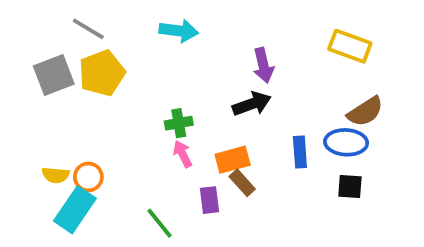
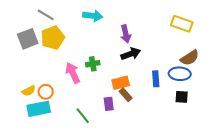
purple arrow: (263, 65) -> (126, 34), moved
pink arrow: (183, 154) -> (73, 73), moved, size x1.5
yellow semicircle: (56, 175) -> (29, 91), turned -32
cyan rectangle: (75, 210) -> (39, 109), turned 45

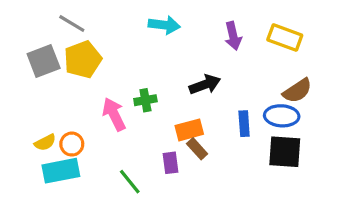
cyan arrow: (93, 16) -> (164, 25), moved
purple arrow: (126, 34) -> (233, 36), moved
black square: (182, 97) -> (285, 152), size x1.6

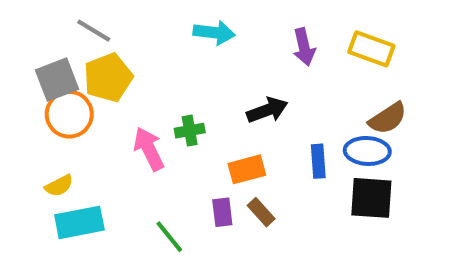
orange circle: (72, 144) -> (69, 114), moved, size x1.5
brown rectangle: (197, 149) -> (261, 212), moved

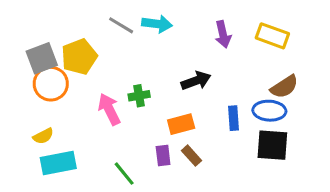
gray line: (94, 31) -> (121, 25), moved

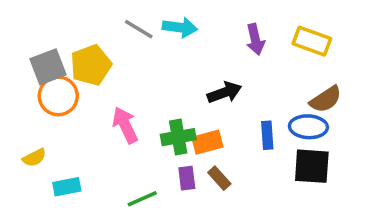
green cross: (139, 96) -> (178, 137), moved, size x1.4
yellow semicircle: (43, 136) -> (34, 158), moved
cyan rectangle: (58, 163) -> (67, 187), size x0.7
green line: (124, 174) -> (142, 199), turned -75

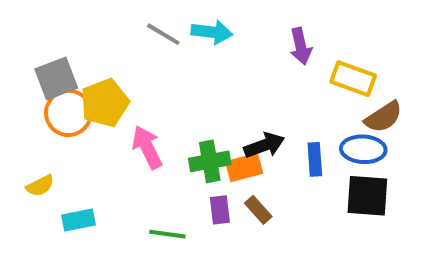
yellow rectangle: (312, 41) -> (353, 79), moved
yellow pentagon: (91, 65) -> (105, 103), moved
black arrow: (224, 93) -> (264, 145), moved
green line: (142, 199) -> (167, 234), turned 32

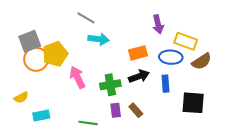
cyan arrow: (212, 32) -> (99, 39), moved
blue ellipse: (363, 149) -> (171, 57), moved
orange rectangle: (244, 167) -> (138, 53), moved

